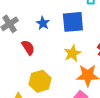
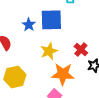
blue star: (43, 23) -> (29, 25), moved

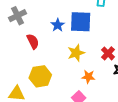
orange star: (63, 74) -> (88, 77), size x0.6

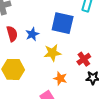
blue star: (58, 25) -> (32, 34), moved

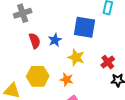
yellow star: (52, 53) -> (76, 57), turned 30
orange star: (60, 78) -> (67, 80), moved

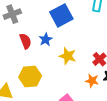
blue square: (84, 27) -> (61, 15), moved, turned -35
orange star: (67, 80) -> (92, 81), moved

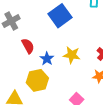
blue star: (46, 39) -> (47, 59), moved

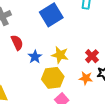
yellow hexagon: (37, 80) -> (53, 78), moved

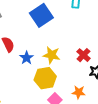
orange star: (86, 78) -> (79, 92), moved

